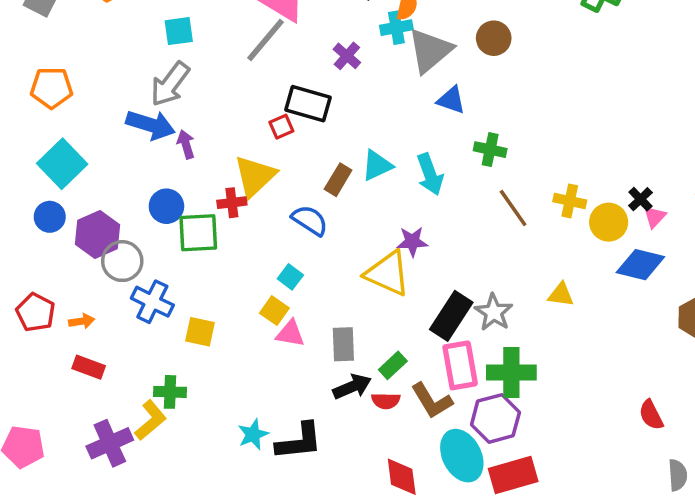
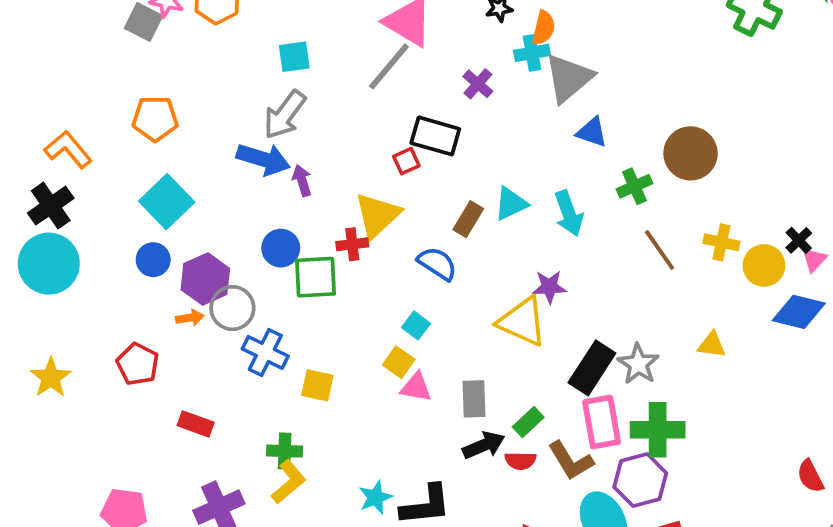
brown circle: (494, 38) -> (691, 153), moved, size x1.4
green cross: (490, 150) -> (634, 186), turned -36
orange arrow: (82, 321) -> (190, 318), moved
yellow L-shape: (151, 420) -> (288, 482), moved

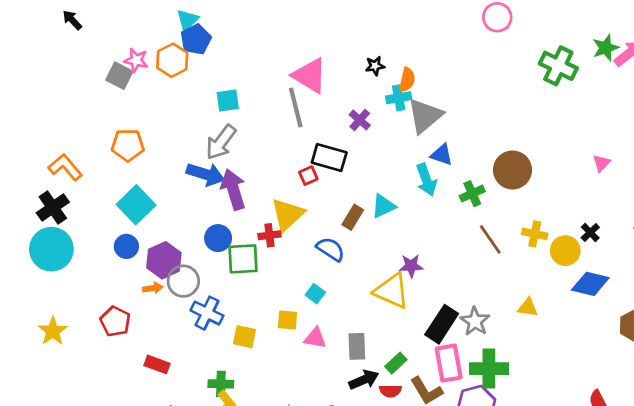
gray line: (389, 66) -> (296, 107), turned -54
purple arrow: (302, 180) -> (233, 189), size x1.8
cyan arrow: (569, 213) -> (426, 180), moved
pink triangle: (814, 260) -> (601, 163), moved
yellow square: (399, 362) -> (287, 320), moved, turned -30

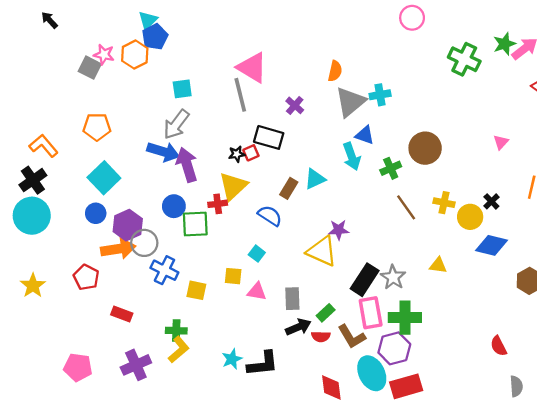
black star: (375, 66) -> (237, 154), moved
cyan cross: (399, 98) -> (380, 95), moved
orange arrow: (153, 288) -> (118, 249), size x2.0

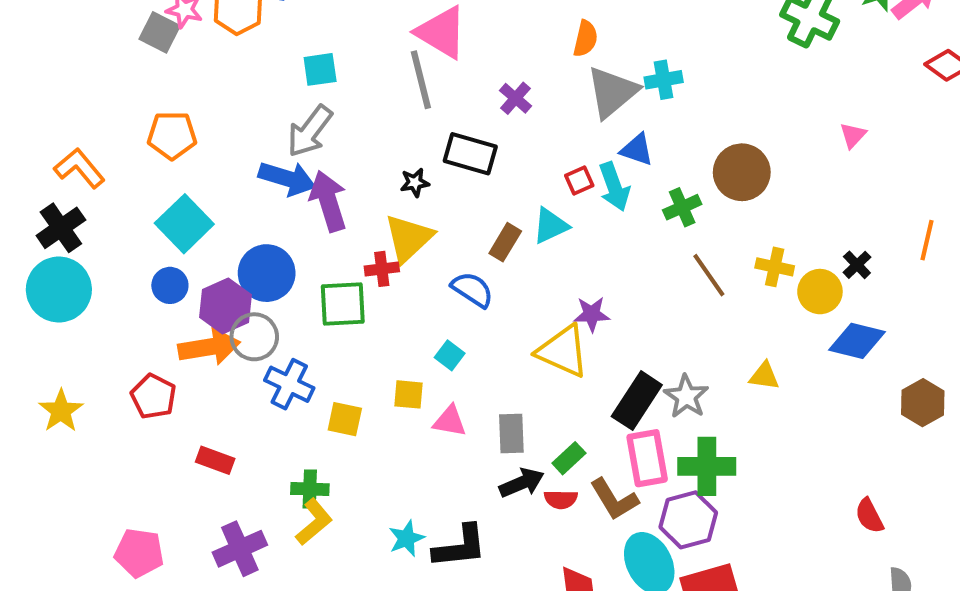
pink triangle: (501, 142) -> (853, 135), moved
red square: (251, 153) -> (579, 180), moved
blue circle: (174, 206) -> (267, 273), moved, size x1.4

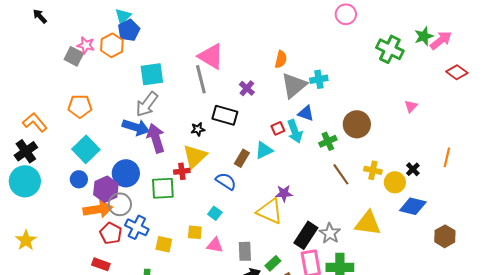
cyan square: (320, 69) -> (152, 74), size x1.4
yellow triangle: (764, 376) -> (368, 223), size x1.8
red pentagon: (153, 396) -> (111, 233), moved

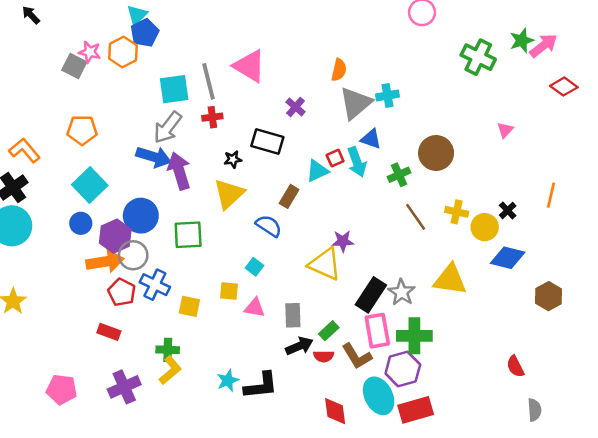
gray line: (201, 79) -> (209, 81), moved
cyan triangle: (264, 150) -> (317, 171), moved
red cross: (182, 171) -> (212, 117), moved

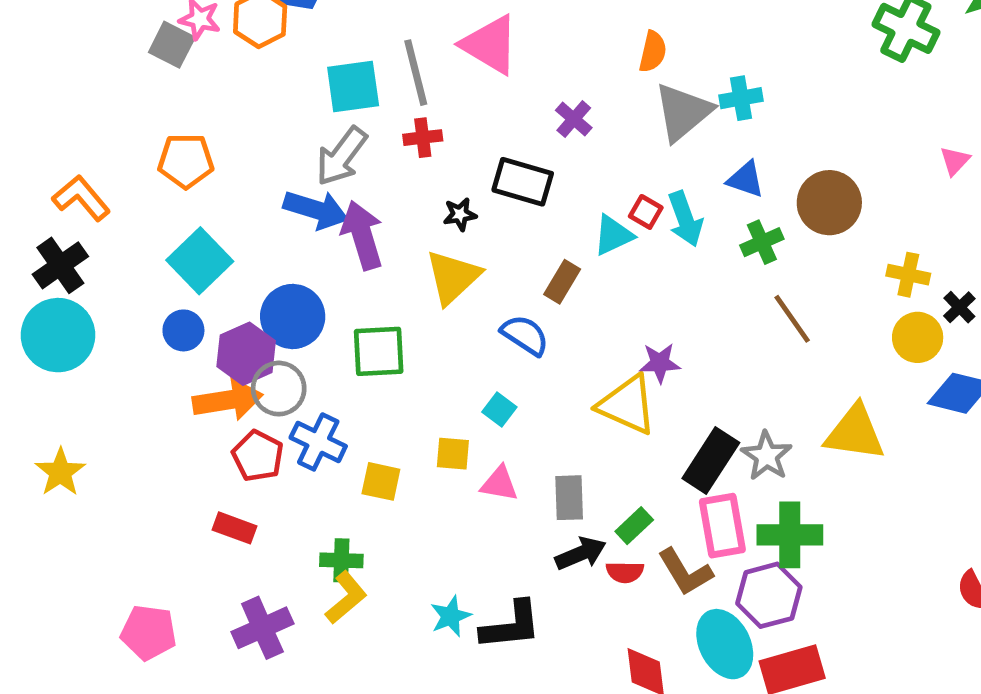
blue triangle: (371, 139) -> (746, 179), moved
red square: (335, 158) -> (646, 212), turned -36
yellow cross: (457, 212) -> (908, 275), moved

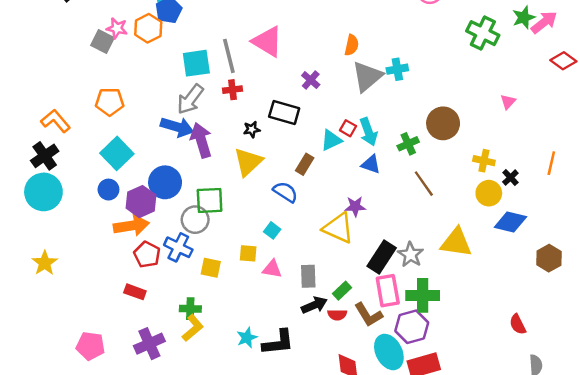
blue triangle: (746, 179) -> (371, 164), moved
gray circle: (279, 389) -> (195, 220), moved

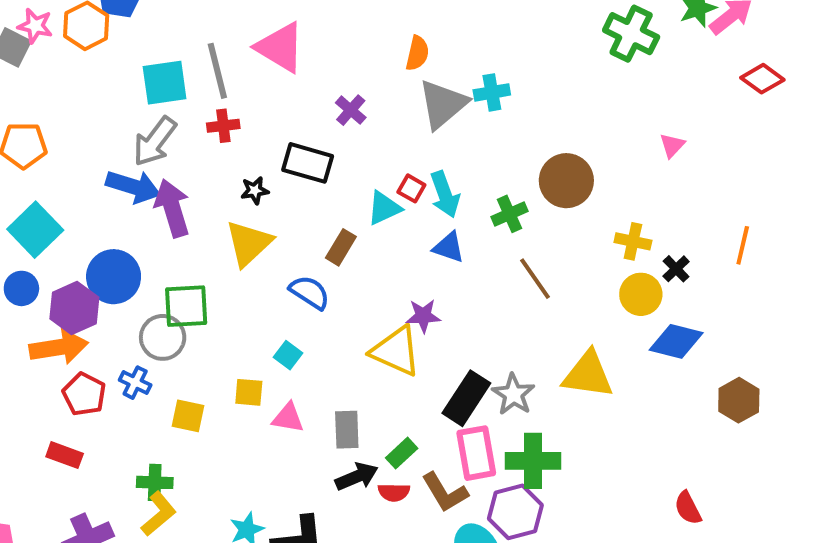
blue cross: (178, 247) -> (135, 383), size x0.7

